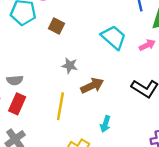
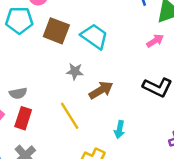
brown square: (57, 26) -> (56, 31), size x1.5
cyan trapezoid: (114, 37) -> (94, 36), moved
yellow line: (60, 106) -> (70, 116), turned -36

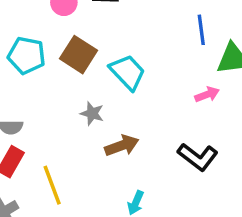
cyan pentagon: (19, 20) -> (27, 55), moved
yellow line: (70, 116) -> (52, 185), moved

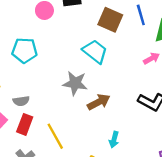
brown square: (78, 55) -> (110, 20), moved
gray star: (92, 113) -> (75, 83), size x1.5

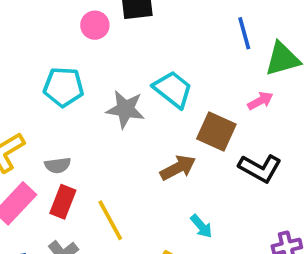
brown square: (110, 20) -> (216, 132), moved
gray star: (75, 83) -> (125, 109), moved
cyan arrow: (114, 140) -> (201, 226), turned -56

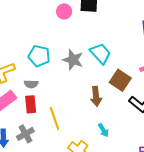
cyan pentagon: (64, 87) -> (39, 56), moved
brown arrow: (178, 168) -> (96, 96), turned 102
red rectangle: (63, 202) -> (31, 104), turned -36

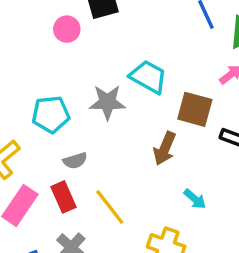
gray semicircle: (31, 84) -> (75, 161), moved
brown arrow: (96, 96) -> (165, 148), turned 48

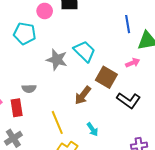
cyan pentagon: (51, 114) -> (25, 33), moved
yellow line: (110, 207) -> (57, 122), moved

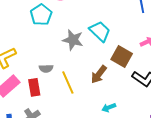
cyan pentagon: (25, 33) -> (41, 15), turned 30
yellow line: (57, 122) -> (68, 83), moved
cyan arrow: (92, 129) -> (109, 108), turned 104

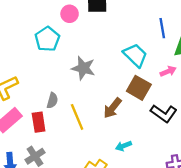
cyan trapezoid: (100, 31) -> (135, 55), moved
gray semicircle: (46, 68) -> (52, 101), turned -72

